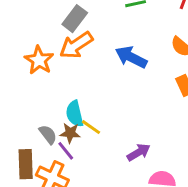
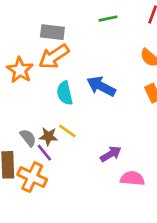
gray rectangle: (75, 19) -> (52, 32), turned 60
blue arrow: (131, 57) -> (101, 86), moved
cyan semicircle: (75, 114) -> (65, 93), moved

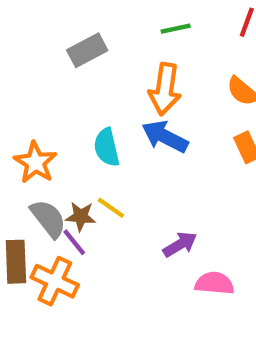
gray rectangle: (52, 32) -> (87, 50), turned -35
orange arrow: (54, 56) -> (165, 89), moved, turned -48
orange star: (20, 70) -> (35, 162), moved
gray semicircle: (28, 138) -> (48, 219), size x1.4

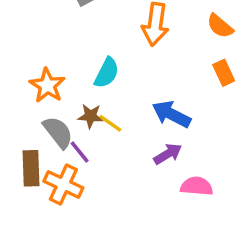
blue arrow: (165, 137) -> (171, 114), moved
cyan semicircle: (107, 147) -> (107, 73), turned -140
brown star: (81, 216) -> (90, 116), moved

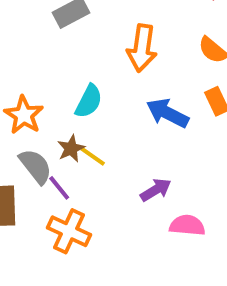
blue arrow: (171, 114) -> (168, 113), moved
brown star: (90, 116) -> (71, 149), turned -30
orange cross: (63, 184) -> (69, 231), moved

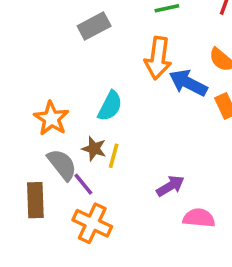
blue arrow: (168, 113) -> (188, 83), moved
brown star: (71, 149) -> (94, 149), turned -30
yellow line: (93, 156) -> (114, 156), turned 70

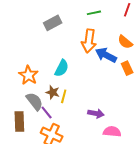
purple arrow: (170, 186) -> (96, 113), turned 42

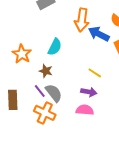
yellow line: (64, 96) -> (95, 73), moved, turned -72
gray semicircle: (35, 101) -> (54, 93), moved
pink semicircle: (112, 132) -> (85, 110), moved

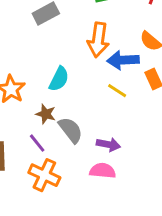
blue arrow: (99, 34) -> (123, 60), turned -30
yellow line: (95, 73) -> (117, 91), moved
gray semicircle: (54, 93) -> (71, 130), moved

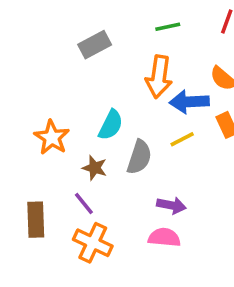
yellow line: (117, 91) -> (182, 139), turned -60
gray semicircle: (71, 130) -> (139, 157), moved, turned 56

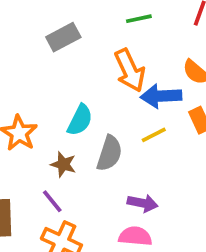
orange arrow: (159, 77) -> (130, 70), turned -33

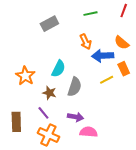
orange arrow: (130, 70) -> (86, 42), size x0.7
yellow line: (154, 135) -> (107, 80), moved
purple arrow: (143, 203) -> (76, 117), moved

